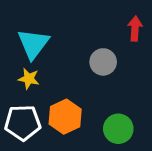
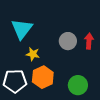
red arrow: (135, 29) -> (89, 41), moved
yellow star: (29, 79) -> (33, 54), moved

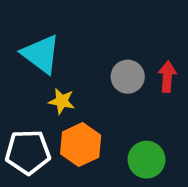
cyan triangle: (22, 29) -> (41, 54), turned -30

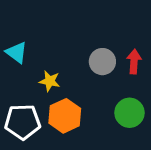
cyan triangle: (41, 54) -> (17, 53), moved, size x0.7
green circle: (147, 160) -> (129, 113), moved

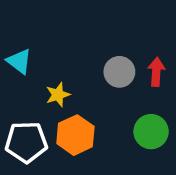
yellow star: (50, 81) -> (58, 95), turned -30

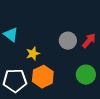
red arrow: (156, 72) -> (89, 41), turned 35

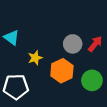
orange hexagon: (43, 77) -> (62, 71), moved

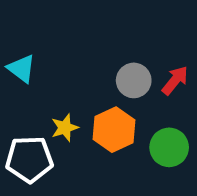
yellow star: (35, 58) -> (65, 128), moved

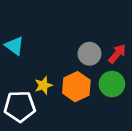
green circle: (169, 147) -> (112, 84), moved

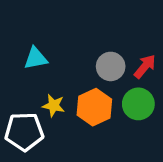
cyan triangle: (14, 46) -> (36, 58), moved, turned -48
yellow star: (43, 85) -> (54, 106), turned 30

